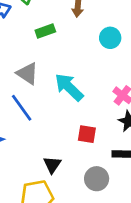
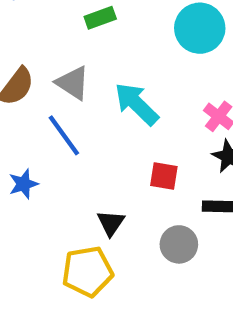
cyan circle: (110, 38) -> (200, 28), size x1.5

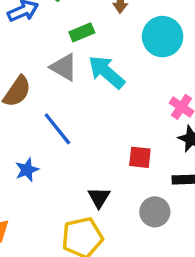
gray triangle: (73, 83) -> (64, 67), moved
cyan arrow: (137, 104) -> (106, 72), moved

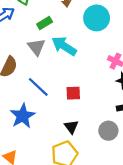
gray triangle: (64, 67) -> (36, 47), turned 30
red square: (140, 157) -> (73, 93), moved
blue star: (27, 170) -> (23, 116), size x1.6

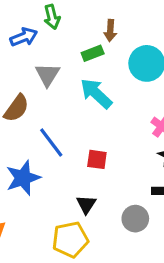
green rectangle: (45, 23) -> (93, 53), moved
gray triangle: (36, 47) -> (47, 75), moved

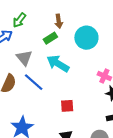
green arrow: (52, 17) -> (19, 20), turned 63
blue line: (51, 142) -> (34, 82), moved

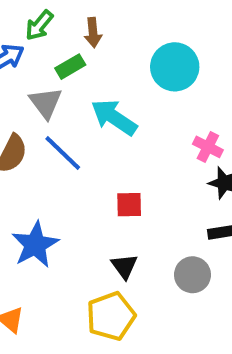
brown arrow: (59, 21) -> (93, 33), moved
green rectangle: (50, 38) -> (70, 67), moved

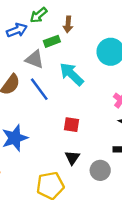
gray triangle: (46, 103) -> (35, 59), turned -42
black triangle: (124, 266) -> (72, 158), moved

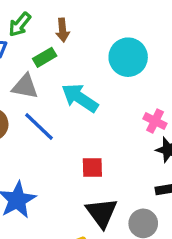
black triangle: (72, 158) -> (102, 213), size x1.5

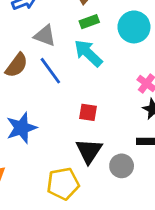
green rectangle: (45, 57) -> (89, 22), moved

